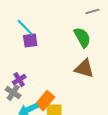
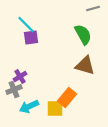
gray cross: (13, 93) -> (14, 89), turned 35
orange rectangle: (45, 101) -> (67, 97), moved

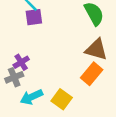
orange rectangle: (67, 97) -> (92, 74), moved
yellow square: (55, 108) -> (62, 99), turned 36

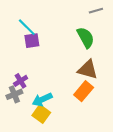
cyan arrow: (32, 97) -> (42, 99), moved
yellow square: (62, 99) -> (41, 114), moved

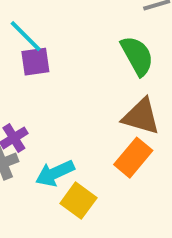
yellow square: (41, 114) -> (78, 201), moved

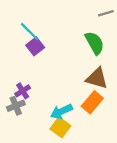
purple square: (35, 62) -> (35, 46), turned -30
cyan arrow: (55, 173) -> (61, 111), moved

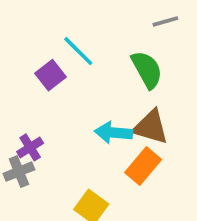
cyan line: (29, 32) -> (78, 51), moved
cyan arrow: (61, 111) -> (114, 133), moved, turned 30

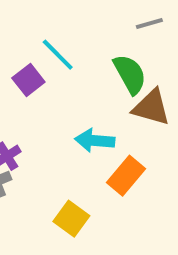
brown triangle: (151, 127) -> (151, 107), moved

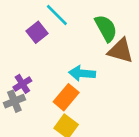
orange rectangle: (126, 176) -> (66, 97), moved

